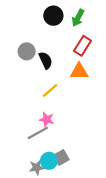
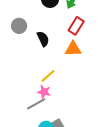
gray circle: (27, 51) -> (19, 26), moved
yellow line: (50, 90) -> (48, 76), moved

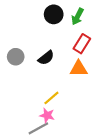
gray circle: (19, 26) -> (16, 57), moved
black semicircle: (43, 39) -> (46, 58), turned 77

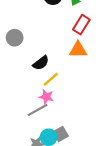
black semicircle: (46, 58) -> (41, 63), moved

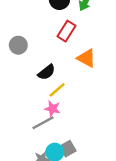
red rectangle: (81, 25) -> (67, 31), moved
orange triangle: (78, 50) -> (86, 58), turned 30

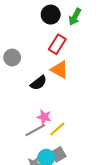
orange triangle: (86, 58) -> (59, 70), moved
yellow line: (57, 90) -> (57, 129), moved

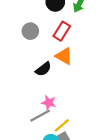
gray circle: (12, 57) -> (30, 31), moved
yellow line: (57, 129) -> (62, 125), moved

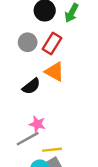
gray circle: (30, 31) -> (28, 42), moved
yellow line: (62, 125) -> (52, 150), turned 35

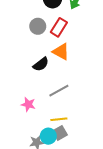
pink star: (37, 124) -> (28, 104), moved
gray line: (28, 139) -> (59, 91), moved

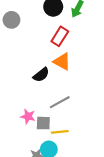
gray circle: (38, 26) -> (11, 20), moved
gray square: (60, 133) -> (43, 123), moved, turned 32

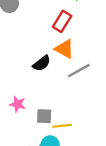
gray line: (60, 102) -> (79, 71), moved
pink star: (28, 116) -> (18, 104), moved

